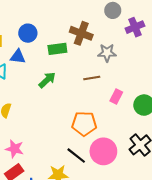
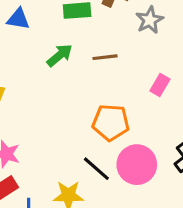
gray star: (107, 53) -> (150, 20), turned -30
brown line: (92, 78) -> (105, 57), moved

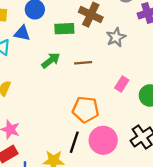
black line: (96, 169) -> (74, 142), turned 65

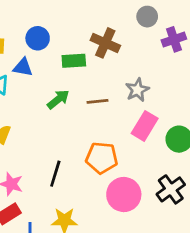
gray star: (116, 37) -> (137, 90), moved
pink rectangle: (122, 84) -> (145, 126), size x1.5
black line: (74, 142) -> (55, 174), moved

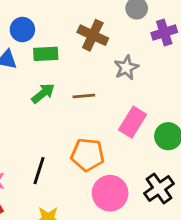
green rectangle: (74, 61) -> (46, 54), moved
gray star: (137, 90) -> (126, 68), moved

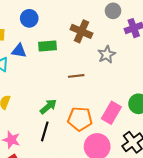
blue circle: (22, 30) -> (29, 18), moved
green arrow: (43, 93) -> (48, 107), moved
pink rectangle: (133, 122) -> (111, 113), moved

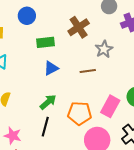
brown cross: (81, 31) -> (79, 27), turned 35
blue triangle: (19, 51) -> (51, 68), moved, turned -35
brown line: (76, 76) -> (88, 71), moved

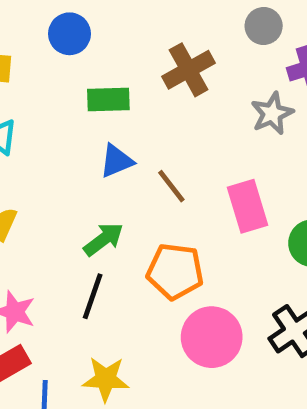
gray star: (104, 49) -> (272, 114), moved
brown line: (88, 71) -> (171, 186), moved, turned 56
pink rectangle: (110, 106) -> (247, 206), moved, turned -50

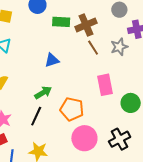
green rectangle: (108, 99) -> (61, 22), moved
brown line: (171, 186) -> (93, 48), moved

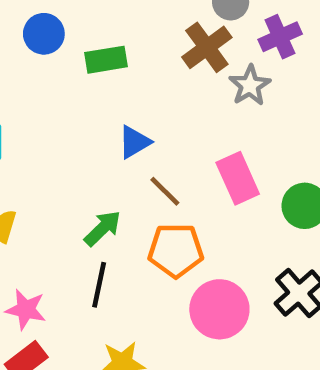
brown cross: (86, 25) -> (207, 47), moved
brown line: (93, 48) -> (165, 191), moved
blue triangle: (52, 60) -> (134, 142), moved

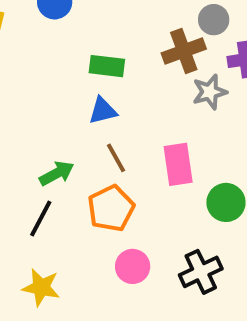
green rectangle: (106, 60) -> (107, 66), moved
orange pentagon: (176, 250) -> (111, 208), turned 30
pink circle: (219, 309) -> (133, 266), size x0.7

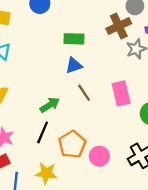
orange pentagon: (111, 208) -> (72, 144), moved

